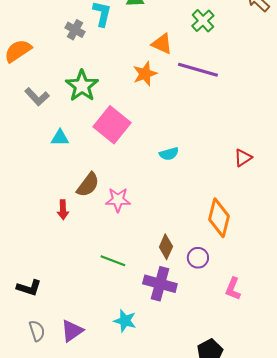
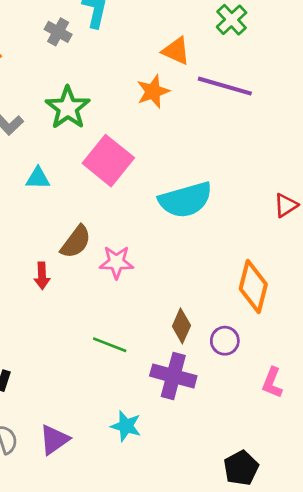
cyan semicircle: (169, 154) -> (186, 200), size x2.0

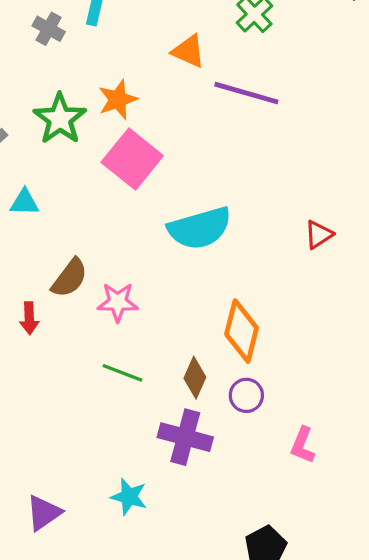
orange star: (153, 92) -> (118, 100), moved
pink square: (108, 161) -> (132, 159), moved
orange diamond: (253, 287) -> (242, 331), moved
green line: (110, 345) -> (123, 373), moved

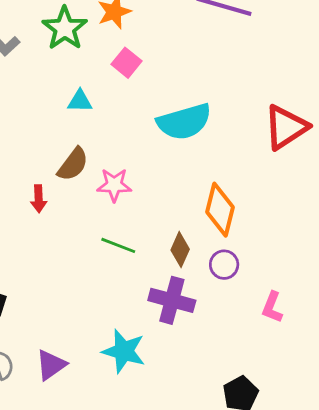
pink square: (132, 159) -> (127, 63), size x0.6
cyan triangle: (24, 202) -> (80, 101), moved
red triangle: (319, 235) -> (286, 127), size x1.8
cyan star: (129, 497) -> (124, 351), size x1.4

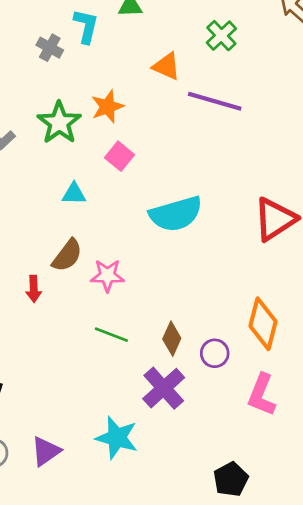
orange diamond: (220, 210) -> (263, 324), moved
purple cross: (172, 300) -> (164, 388), turned 33
pink L-shape: (272, 307) -> (262, 395), size x1.4

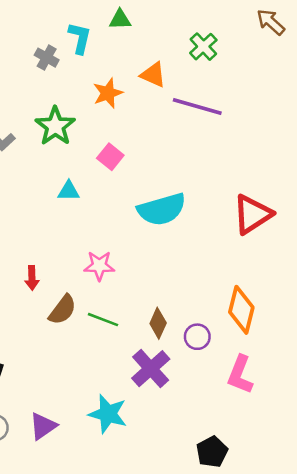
orange star: (107, 107) -> (108, 93), moved
brown semicircle: (67, 255) -> (63, 310), moved

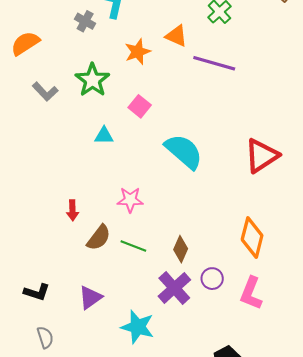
cyan semicircle: (162, 209) -> (184, 151), turned -123
purple circle: (197, 337) -> (212, 279), moved
purple triangle: (43, 426) -> (90, 297), moved

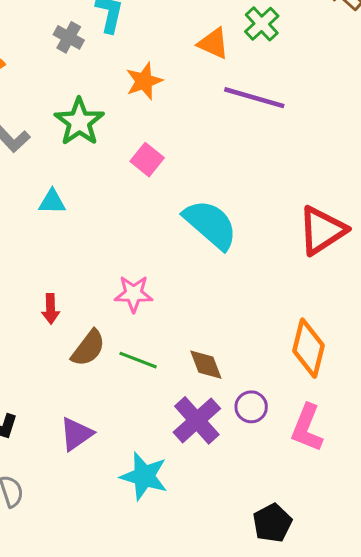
orange triangle: (176, 36) -> (213, 43), moved
cyan triangle: (104, 136) -> (52, 202), moved
brown diamond: (181, 249) -> (206, 365), turned -45

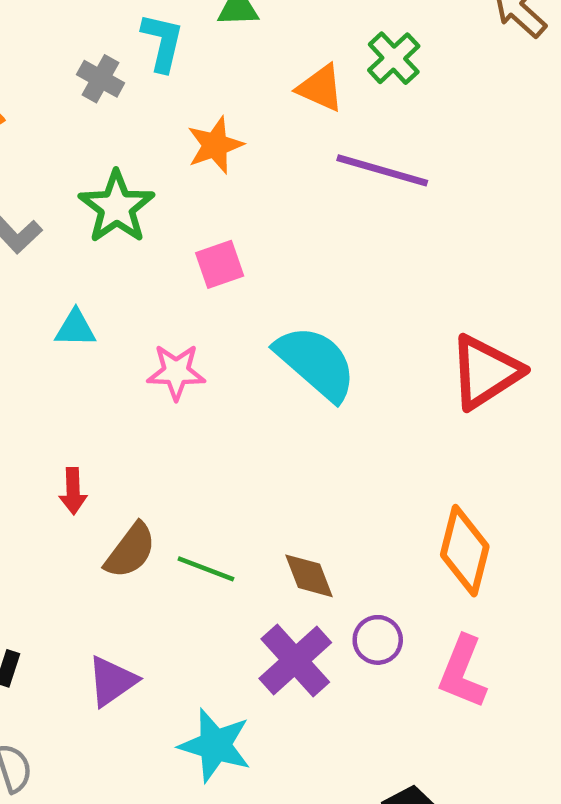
pink square: (147, 160) -> (220, 264), turned 32
pink star: (134, 294) -> (176, 372), moved

